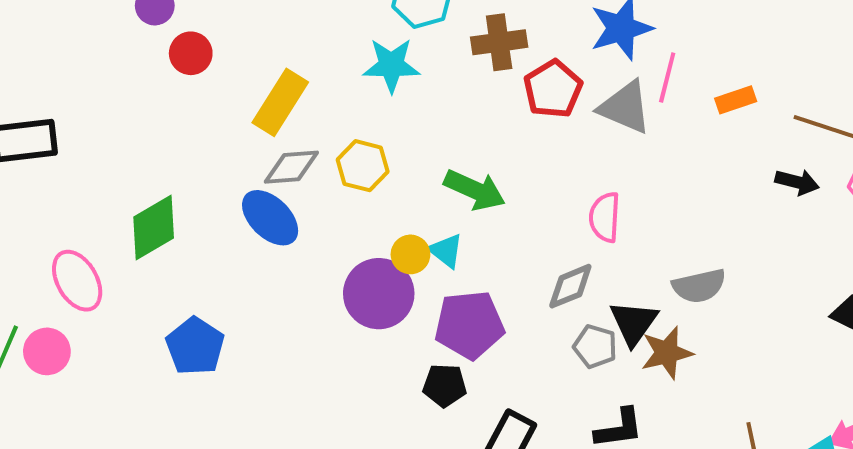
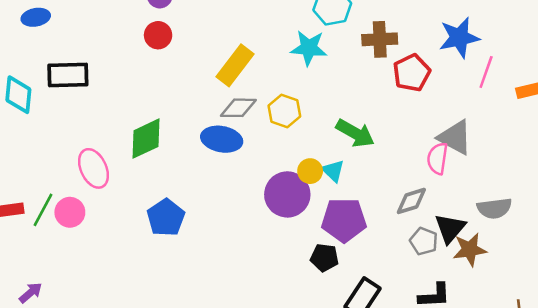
red circle: (191, 53) -> (158, 35), moved
gray triangle: (625, 107) -> (455, 137), moved
blue ellipse: (270, 218) -> (222, 139), turned -39

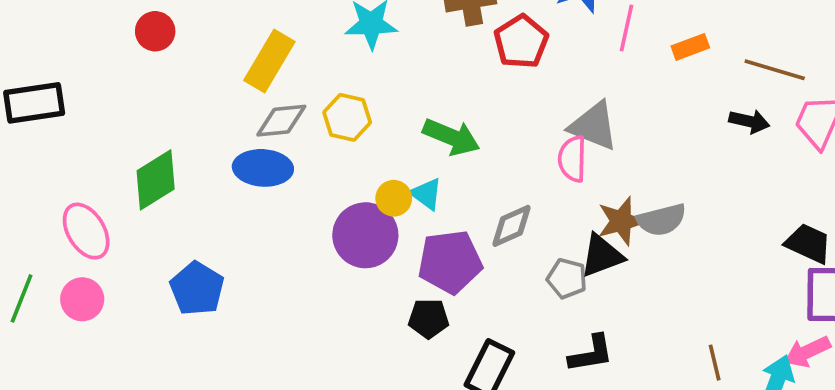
gray diamond: (411, 201) -> (511, 226), moved
pink circle: (70, 212) -> (82, 299), moved
black triangle: (450, 228) -> (602, 256), turned 36
brown star: (470, 250) -> (621, 221), moved

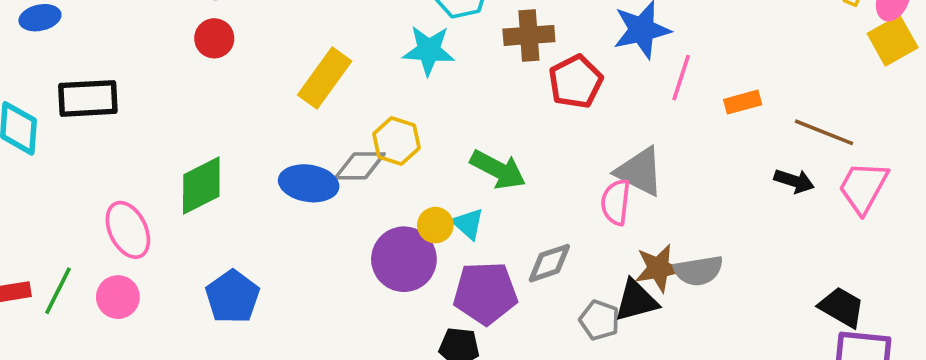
gray diamond: (281, 121) -> (360, 166), moved

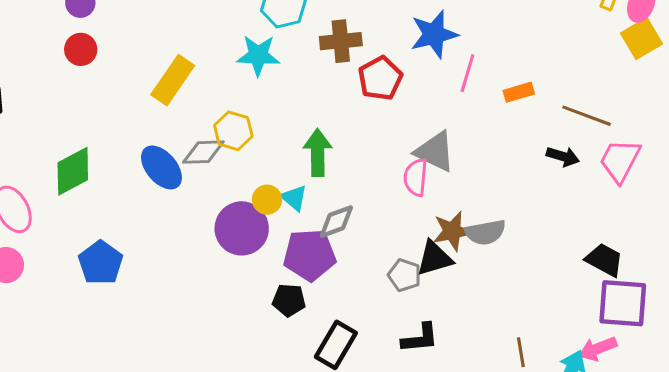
green arrow: (498, 170) -> (318, 153), turned -117
blue ellipse: (309, 183) -> (161, 167), turned 42
gray diamond: (549, 263) -> (336, 222), moved

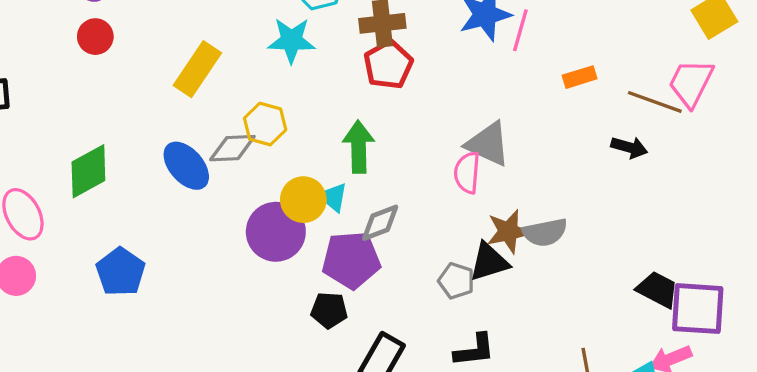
pink line: (467, 73) -> (520, 30), moved
red pentagon: (380, 78) -> (388, 65), moved
pink trapezoid: (620, 160) -> (691, 83), moved
yellow circle: (267, 200) -> (303, 200), size x1.4
black trapezoid: (604, 260) -> (657, 290), moved

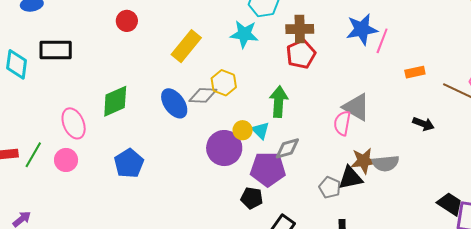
black arrow: (629, 147) -> (423, 124), moved
yellow circle: (303, 200) -> (243, 130), size x0.7

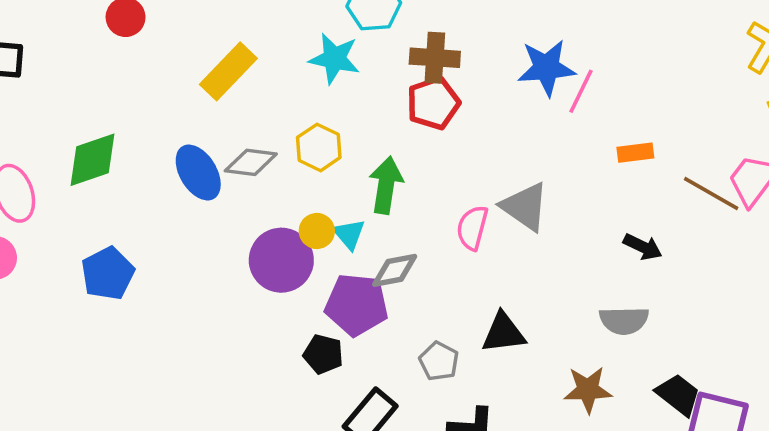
yellow hexagon: (224, 83) -> (319, 147), moved
pink semicircle: (342, 123) -> (472, 228), moved
brown star: (364, 161) -> (588, 390), moved
gray semicircle: (386, 163) -> (624, 321), moved
gray pentagon: (330, 187) -> (439, 361), moved

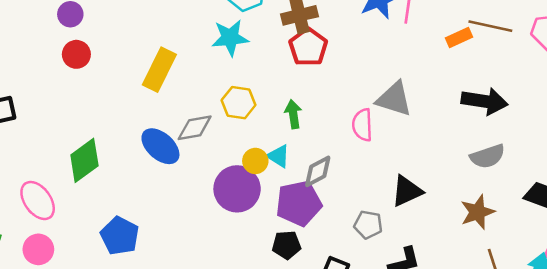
green arrow: (386, 185) -> (293, 114), size x0.7
brown line: (711, 194) -> (490, 26), moved
black arrow: (643, 247) -> (485, 101), size x1.6

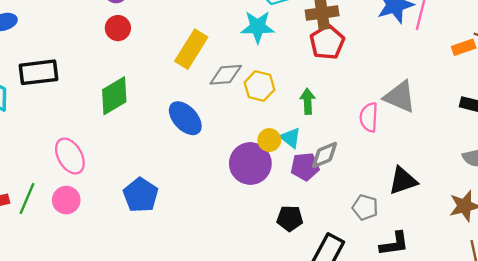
gray diamond: (195, 128) -> (226, 75), moved
green diamond: (84, 160) -> (114, 96), moved
purple pentagon: (299, 203) -> (305, 167), moved, size x0.7

